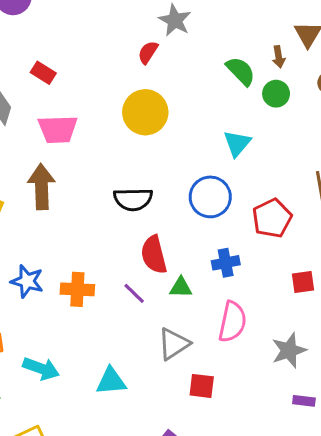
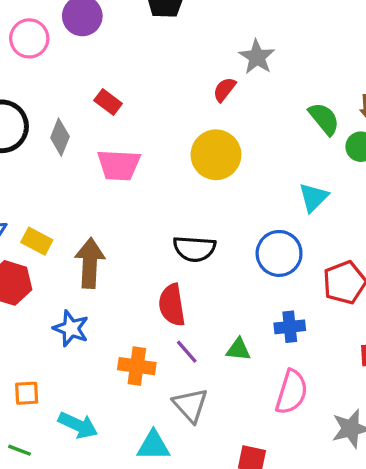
brown arrow: (41, 187) -> (90, 263), moved
red semicircle: (154, 255) -> (172, 305), moved
orange cross: (77, 289) -> (137, 366), moved
gray triangle: (174, 344) -> (190, 405), moved, turned -44

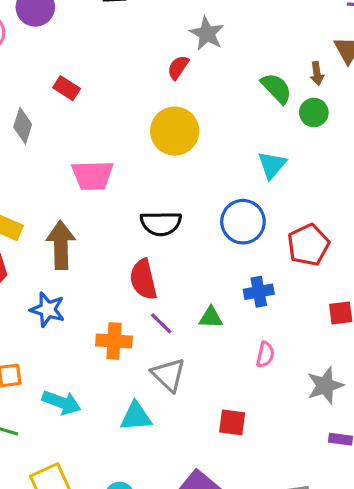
pink trapezoid: (119, 165) -> (93, 175), moved
pink semicircle: (292, 392) -> (265, 355), size x0.6

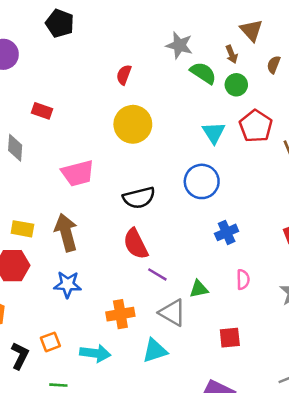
gray star: (207, 34) -> (179, 45), moved
red pentagon: (308, 245) -> (256, 126), moved
green triangle: (211, 317) -> (199, 289), moved
orange cross: (114, 341) -> (120, 314), moved

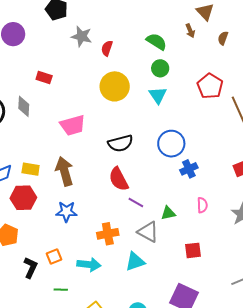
gray star: (179, 45) -> (82, 36), moved
green semicircle: (203, 73) -> (157, 42), moved
green circle: (236, 85) -> (160, 68), moved
cyan triangle: (214, 133) -> (158, 95), moved
blue circle: (202, 181) -> (171, 144), moved

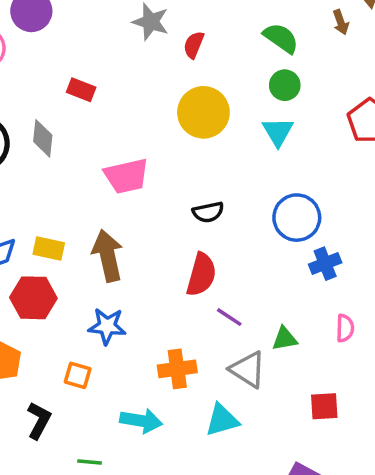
black semicircle: (120, 143) -> (208, 212), size x0.7
red semicircle: (119, 179) -> (201, 275), turned -140
orange square: (54, 256) -> (78, 375), moved, turned 35

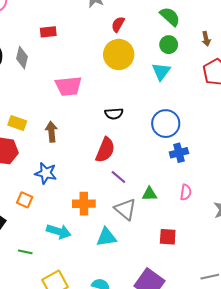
brown arrow: (341, 22) -> (206, 39), moved
red semicircle: (194, 45) -> (118, 24), moved
red rectangle: (81, 90) -> (48, 32), turned -35
brown arrow: (108, 256) -> (51, 132), size x0.7

